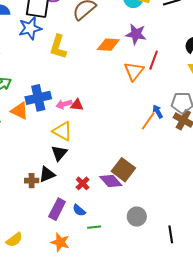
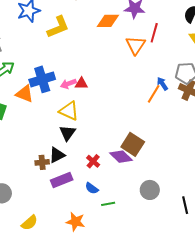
yellow L-shape: (58, 47) -> (58, 27), turned -125
purple rectangle: (57, 209) -> (62, 180), moved, turned 45

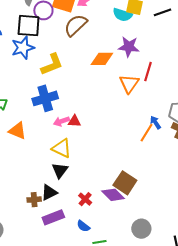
blue cross: (42, 79) -> (45, 98), moved

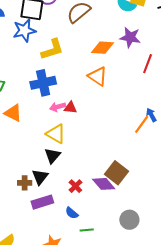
orange triangle: (129, 84) -> (98, 76), moved, turned -35
black triangle: (49, 192) -> (40, 177), turned -30

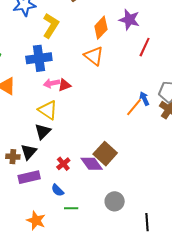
orange diamond: (102, 48) -> (101, 28), turned -55
yellow L-shape: (52, 49) -> (51, 26), turned -45
red triangle: (71, 108) -> (64, 85), turned -32

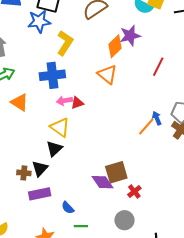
purple star: (129, 20) -> (130, 36), moved, turned -30
brown square: (105, 154) -> (116, 172), turned 30
red cross: (63, 164) -> (134, 191), moved

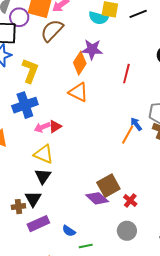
purple star: (130, 36) -> (92, 49), turned 30

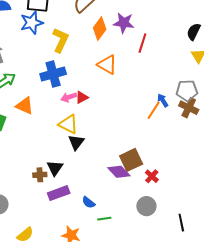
orange diamond: (80, 63) -> (100, 29), moved
red line: (126, 74) -> (142, 43), moved
black triangle: (43, 176) -> (76, 142), moved

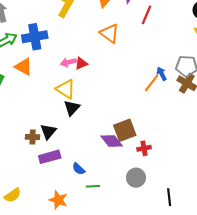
blue cross: (53, 74) -> (35, 37), moved
red cross: (152, 176) -> (144, 148), turned 32

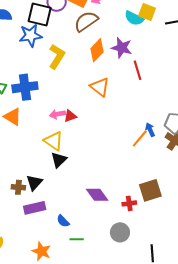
red line: (146, 15) -> (138, 70), turned -42
brown square: (125, 130) -> (150, 190), moved

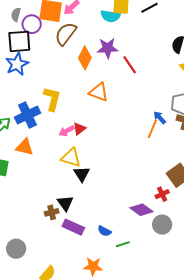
yellow L-shape: (57, 56) -> (52, 99), moved
purple diamond: (97, 195) -> (141, 210), moved
purple rectangle: (35, 208) -> (73, 227), turned 55

